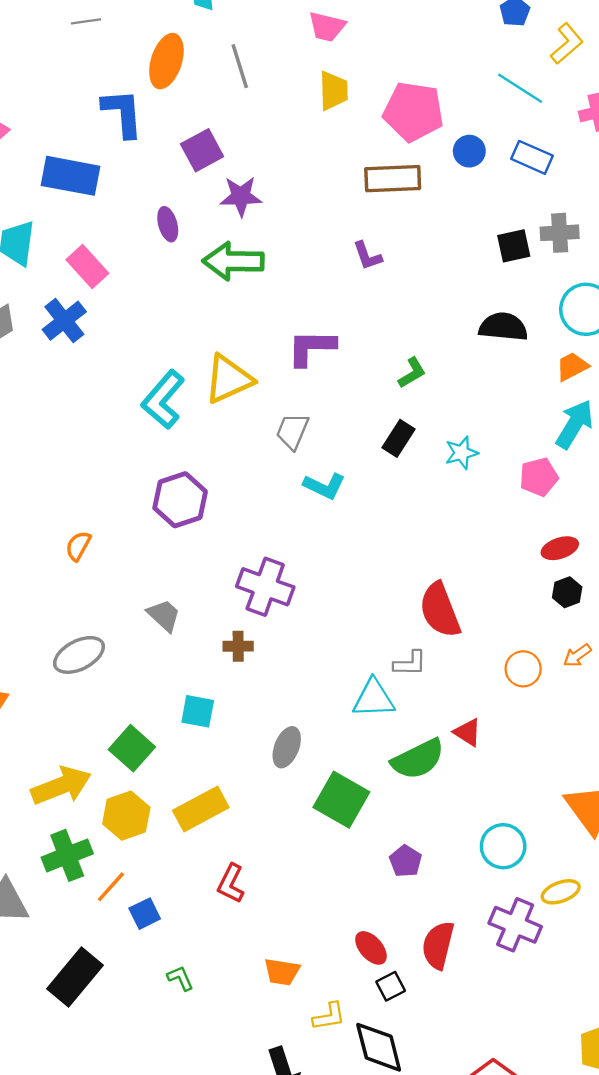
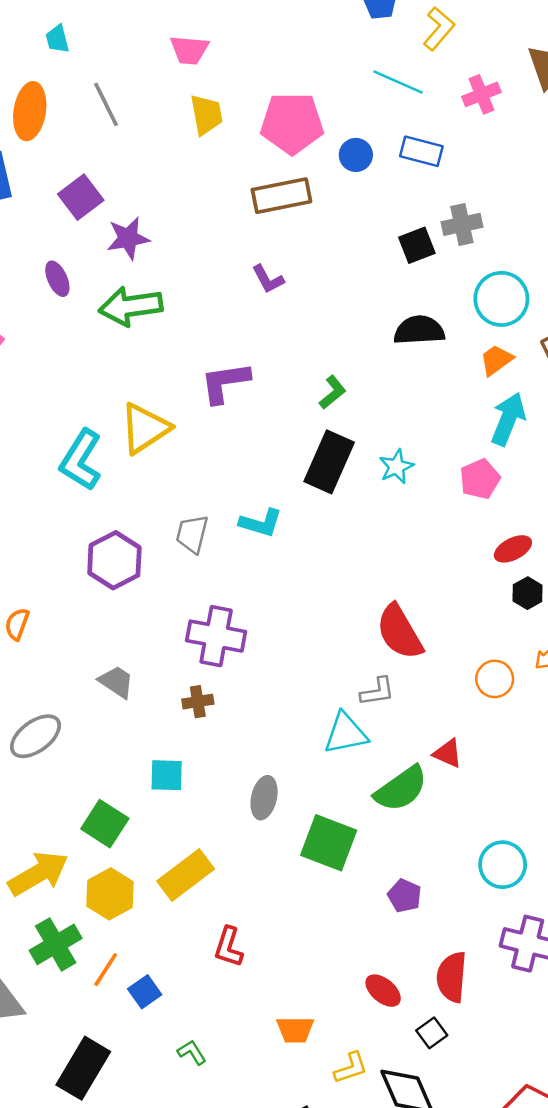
gray trapezoid: (292, 431) -> (192, 534), moved
black rectangle: (398, 438) -> (329, 462), size x1.6
black square: (391, 986) -> (432, 1033), moved

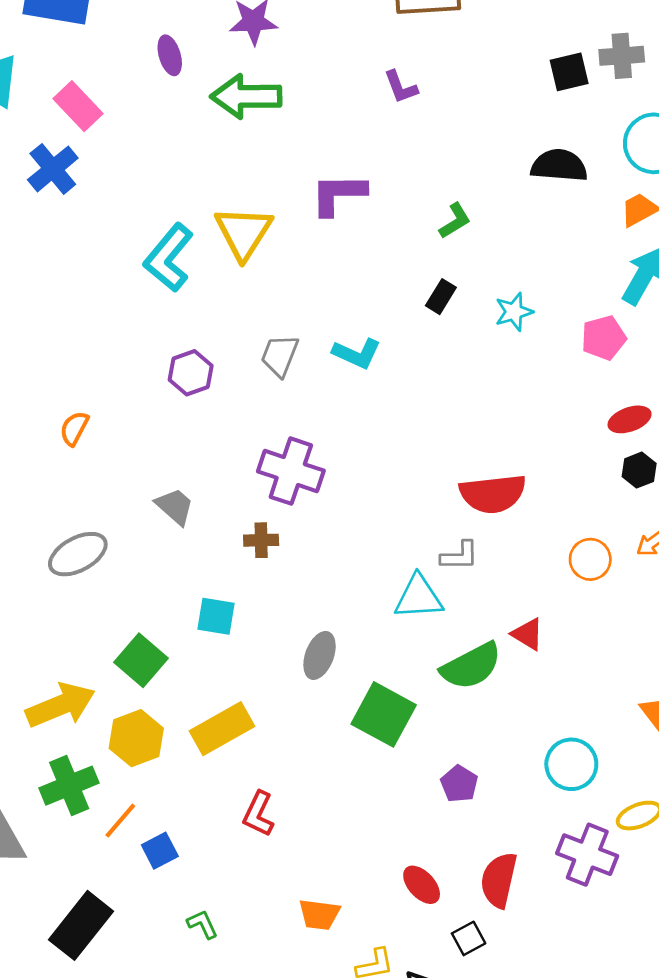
yellow triangle: (145, 428) -> (243, 233), turned -32
black rectangle: (329, 462) -> (441, 297), size x0.5
purple hexagon: (114, 560) -> (191, 373), size x0.7
red semicircle: (400, 632) -> (493, 494), turned -74

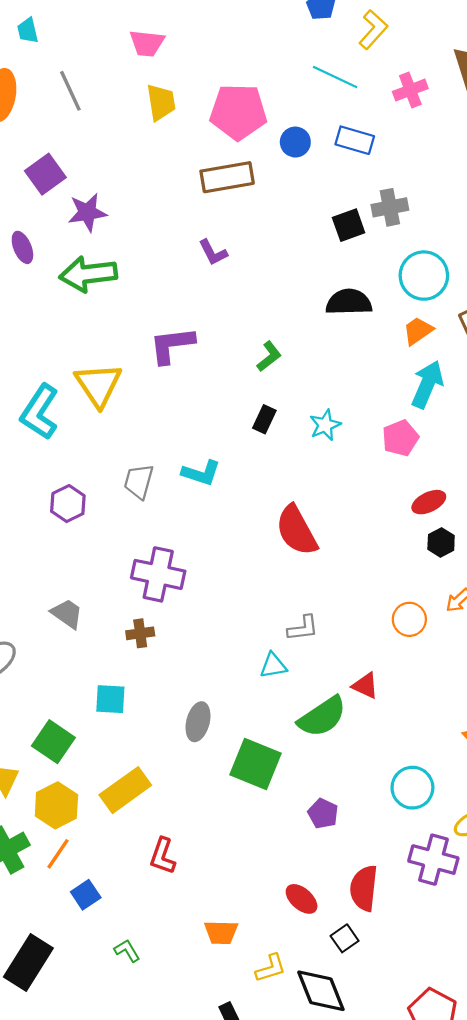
red semicircle: (493, 494) -> (297, 530), moved, turned 74
cyan triangle: (419, 597) -> (273, 665), size x0.7
orange line: (120, 821) -> (58, 854), moved

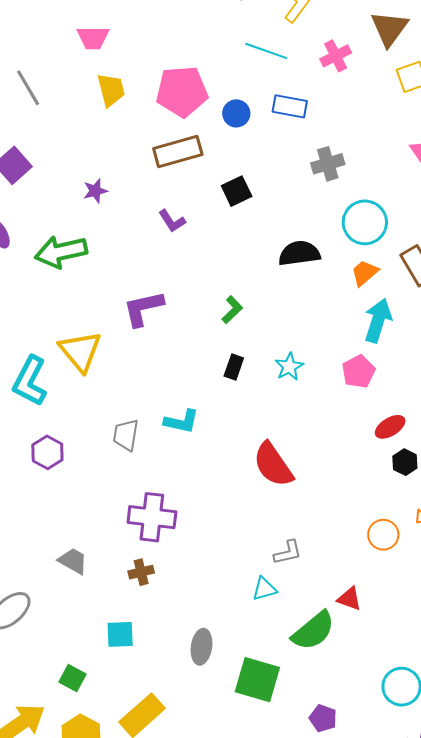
purple star: (87, 212) -> (95, 191), moved, size x0.7
black square: (349, 225) -> (237, 191), moved
purple hexagon: (68, 504) -> (47, 452), moved
green square: (53, 742) -> (73, 678), size x0.7

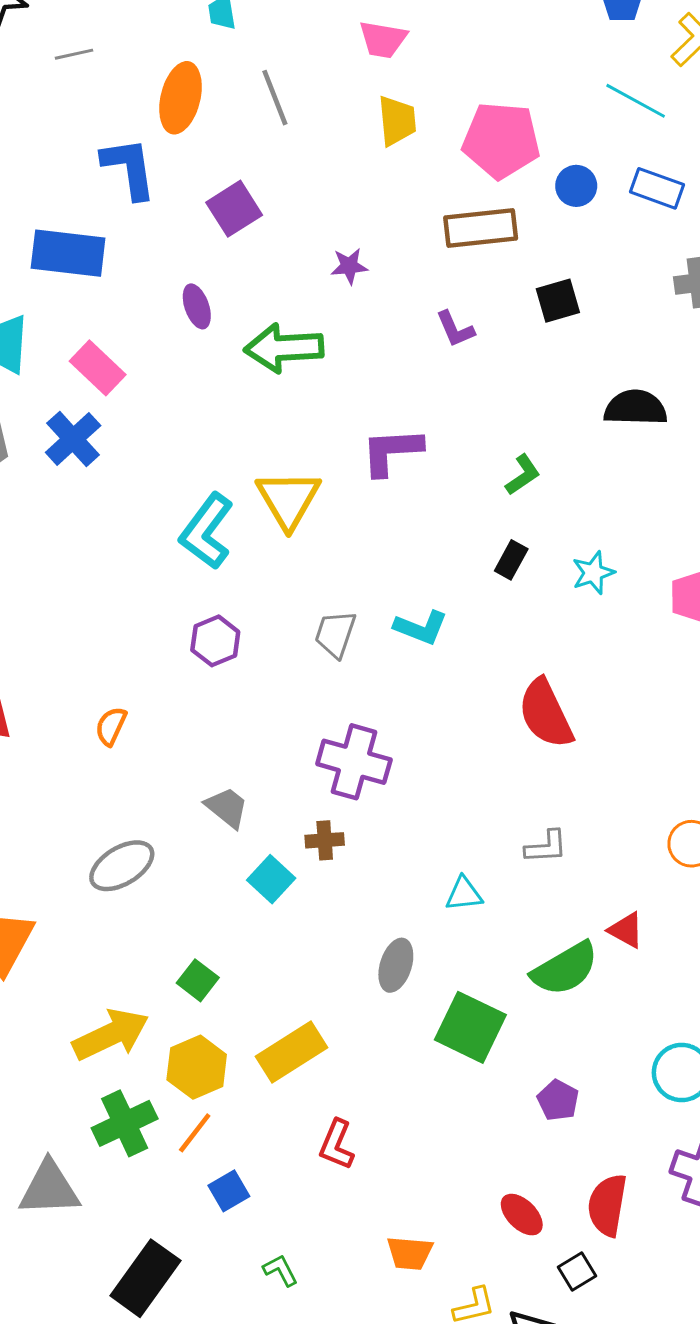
cyan triangle: (264, 589) -> (464, 894), moved
cyan square: (120, 634) -> (271, 879), moved, turned 36

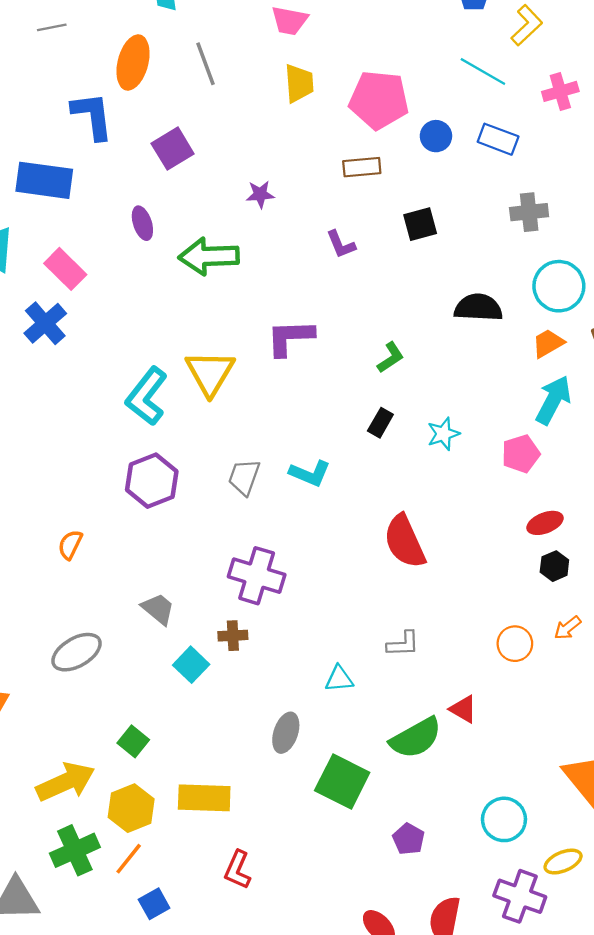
brown rectangle: (481, 228) -> (362, 167), size x0.7
purple hexagon: (215, 641) -> (152, 481), size x1.4
yellow rectangle: (291, 1052) -> (204, 798), turned 33

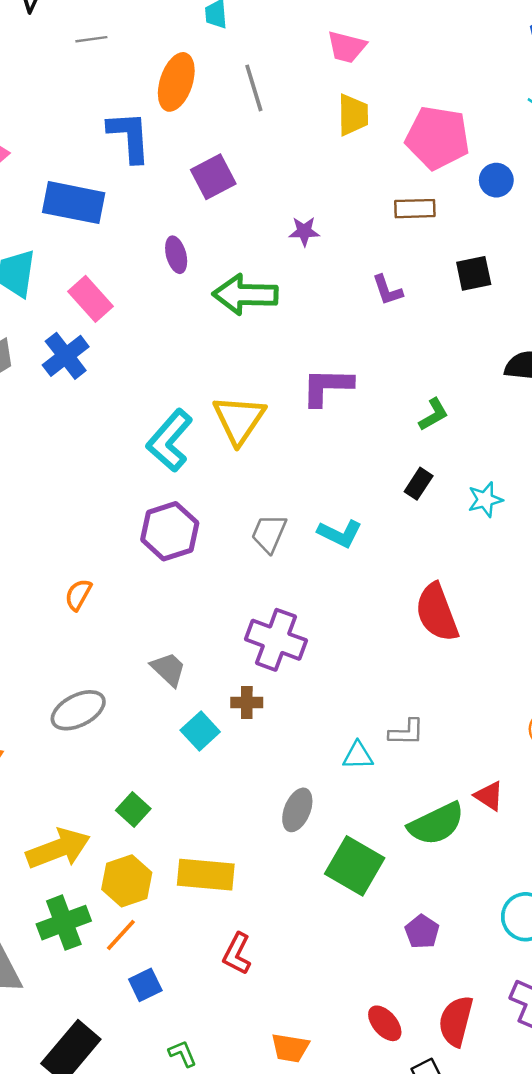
gray L-shape: (403, 644) -> (406, 732), moved

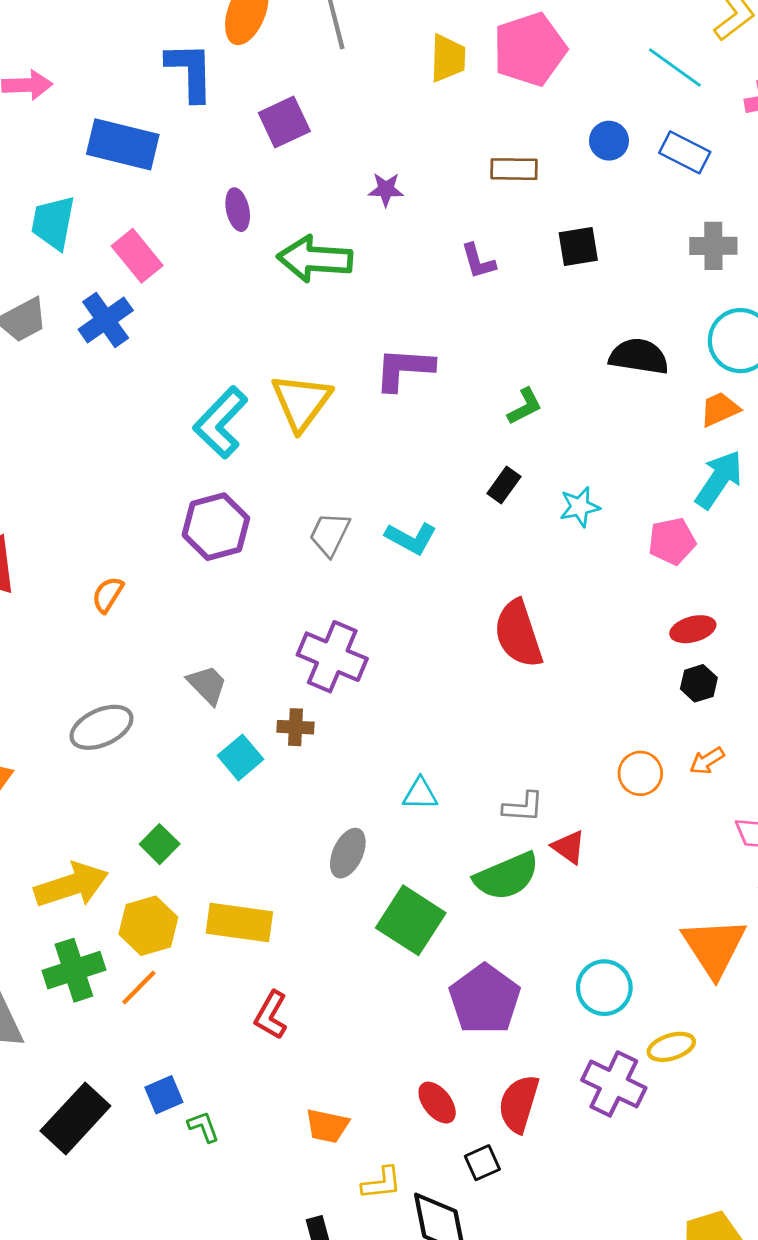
pink pentagon: (437, 138) -> (530, 49), moved, turned -30
gray L-shape: (406, 732) -> (523, 807), moved
purple pentagon: (422, 932) -> (485, 999), size x1.8
blue square: (145, 985) -> (164, 1095), moved

